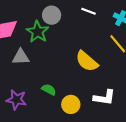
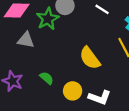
yellow circle: (71, 104) -> (73, 91), moved

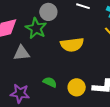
yellow semicircle: (90, 58) -> (72, 45), moved, turned -45

